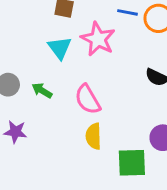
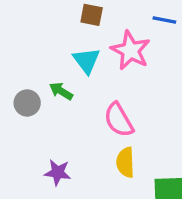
green arrow: (42, 91) -> (61, 91), moved
purple star: (15, 132) -> (58, 172), moved

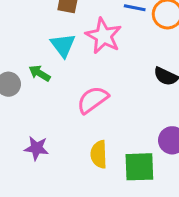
pink semicircle: (119, 120) -> (93, 100), turned 84
yellow semicircle: (125, 162) -> (99, 154), moved

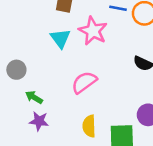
green arrow: (40, 73) -> (34, 97), moved

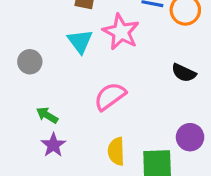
gray circle: (16, 70) -> (30, 62), moved
purple star: (39, 121) -> (53, 145), turned 30

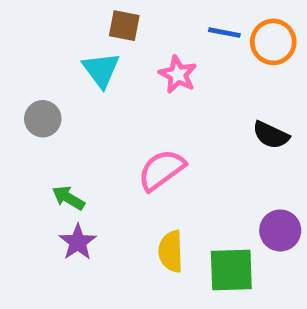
pink star: (121, 32) -> (178, 74), size x0.7
cyan triangle: (80, 41) -> (101, 70), moved

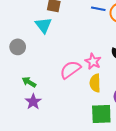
pink star: (178, 74) -> (93, 61), moved
yellow semicircle: (171, 251) -> (95, 83), moved

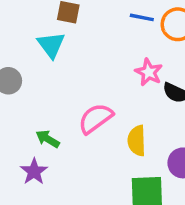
pink star: (93, 61) -> (149, 72), moved
green arrow: (29, 82) -> (48, 139), moved

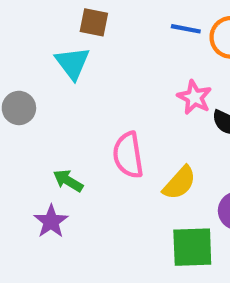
pink semicircle: (96, 118) -> (128, 155), turned -63
yellow semicircle: (137, 141) -> (179, 183), turned -136

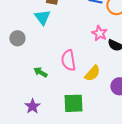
purple star: (51, 221) -> (32, 106), moved
green square: (192, 247) -> (73, 103), moved

